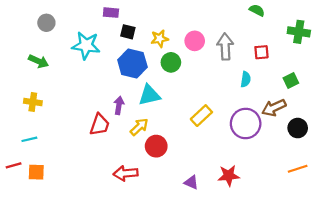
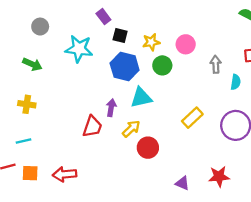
purple rectangle: (111, 13) -> (103, 17), turned 48
gray arrow: (225, 47) -> (216, 64), moved, size x0.7
red arrow: (126, 173) -> (65, 174), moved

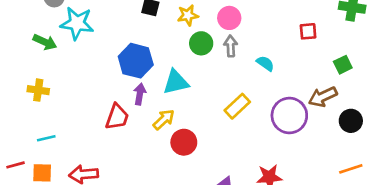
cyan star: (79, 49) -> (77, 23), moved
gray arrow: (216, 64) -> (231, 46), moved
blue hexagon: (125, 67) -> (136, 61), moved
cyan semicircle: (236, 82) -> (265, 63), moved, turned -64
cyan line: (23, 141) -> (46, 138), moved

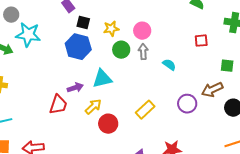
blue hexagon: (136, 61) -> (78, 47), moved
green square: (343, 65) -> (227, 66), turned 32
purple arrow: (140, 94) -> (75, 88), turned 63
yellow rectangle: (237, 106) -> (145, 110), moved
purple circle: (289, 115) -> (187, 104), size x0.7

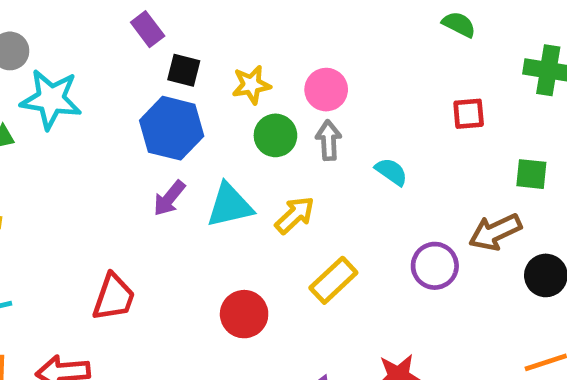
purple arrow: (75, 88) -> (169, 198), moved, turned 147
red trapezoid: (58, 105) -> (114, 297), moved
yellow arrow: (93, 107) -> (295, 215), moved

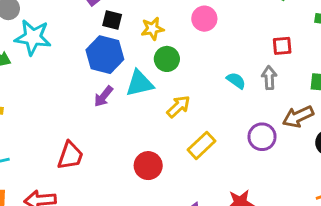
pink circle: (326, 90) -> (204, 19), moved
gray arrow: (329, 140) -> (269, 78), moved
cyan triangle: (230, 205) -> (140, 83), moved

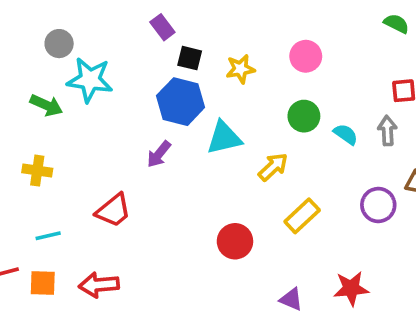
green circle: (167, 59) -> (304, 116), moved
purple arrow: (103, 96) -> (159, 154), moved
red trapezoid: (70, 156) -> (113, 210), moved, turned 32

